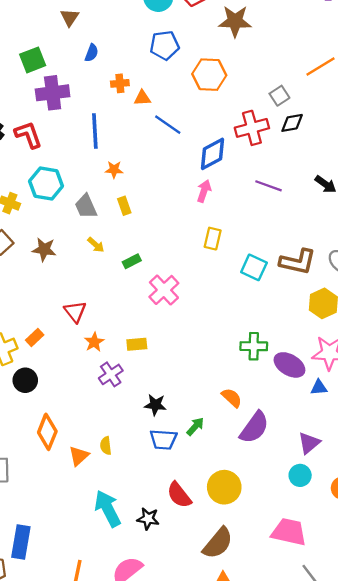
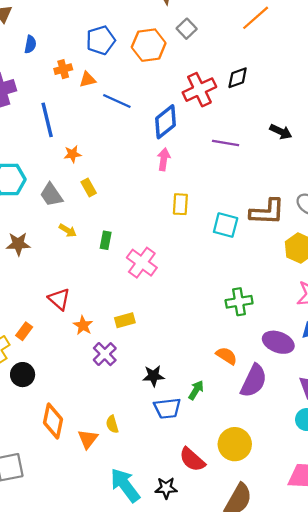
blue pentagon: (165, 45) -> (101, 40), moved
gray square: (279, 96) -> (187, 29), moved
green rectangle: (132, 261) -> (106, 240), turned -42
purple ellipse: (289, 365) -> (278, 342), moved

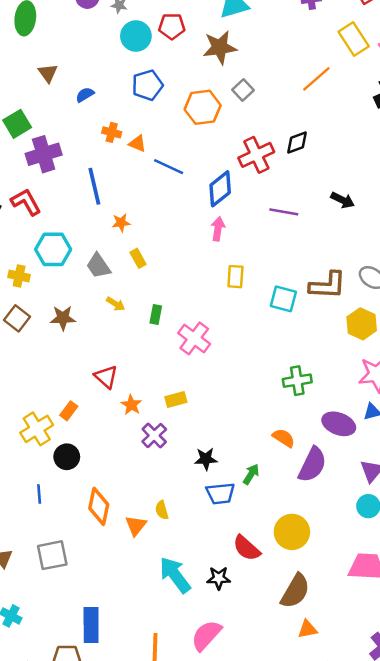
blue pentagon: (101, 40) -> (147, 85), moved
blue semicircle: (30, 44) -> (85, 95), moved, turned -132
orange cross: (63, 69) -> (112, 132), turned 30
orange triangle: (88, 79) -> (137, 144), turned 36

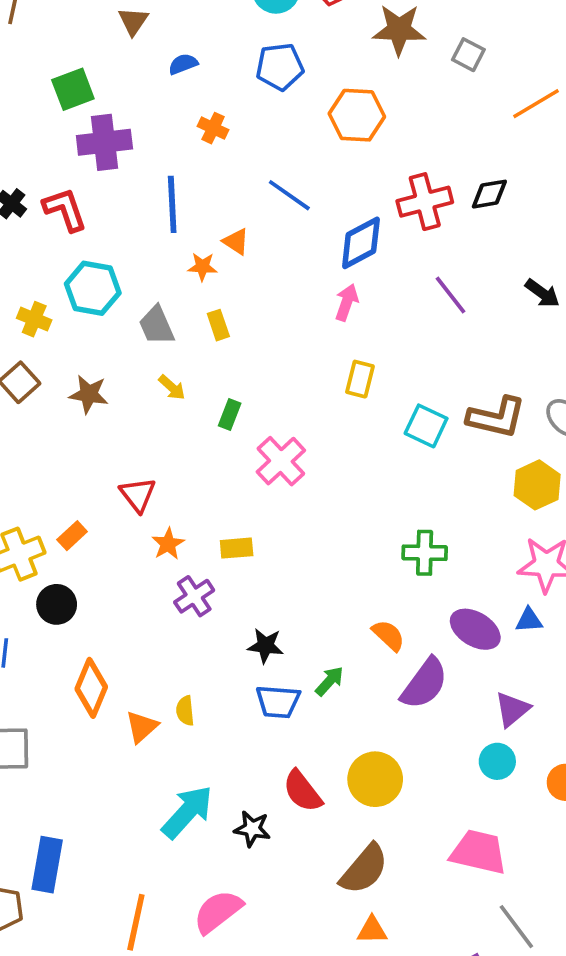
gray square: (243, 90) -> (468, 55), moved, turned -30
orange triangle: (137, 144) -> (236, 242), moved
purple line: (284, 212) -> (451, 295), turned 32
cyan arrow: (175, 575) -> (187, 812), turned 69

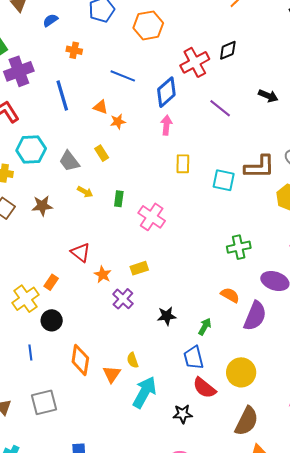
orange star: (202, 267) -> (118, 122), moved
blue trapezoid: (278, 702) -> (194, 358), moved, turned 85
cyan arrow: (187, 812) -> (144, 392), moved

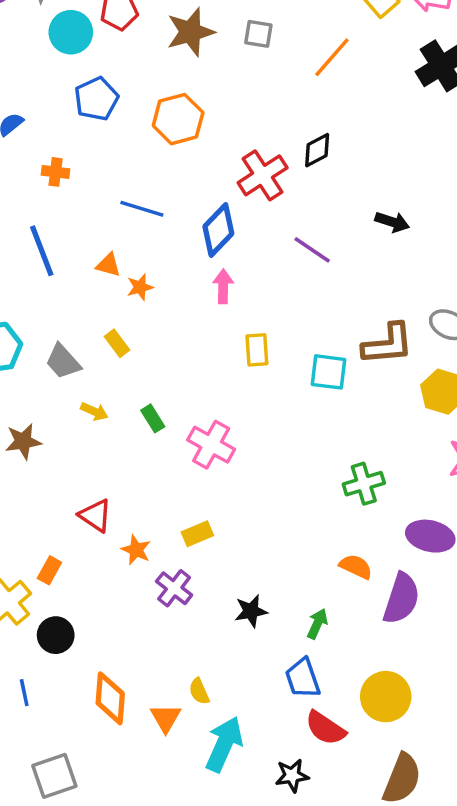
green rectangle: (119, 199) -> (153, 418), turned -35

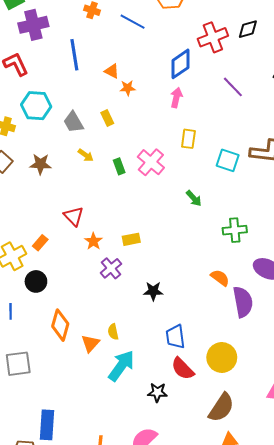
blue line: (142, 209) -> (133, 22), moved
pink cross: (211, 445) -> (151, 162), moved
purple semicircle: (401, 598) -> (243, 302), turned -40
green arrow: (317, 624) -> (194, 198), moved, turned 102

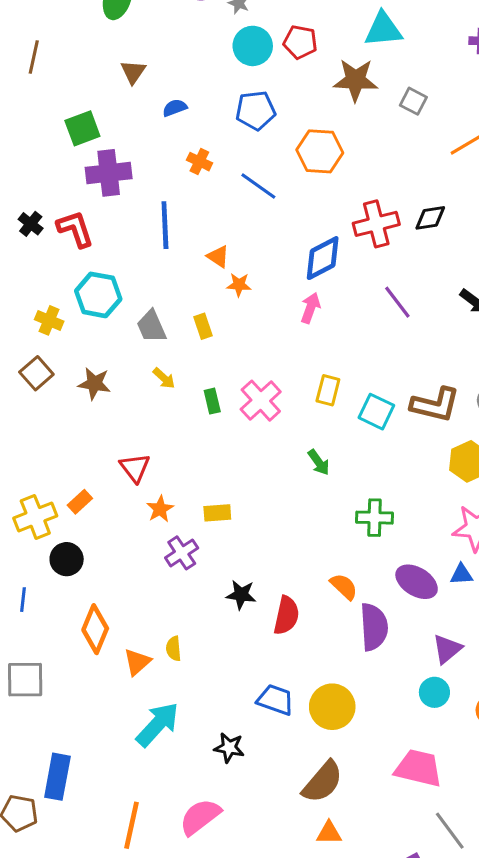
yellow rectangle: (188, 139) -> (328, 390), moved
blue trapezoid: (175, 337) -> (275, 700), moved, turned 110
cyan arrow: (121, 366) -> (158, 724), moved
red semicircle: (183, 369) -> (286, 615), moved, turned -130

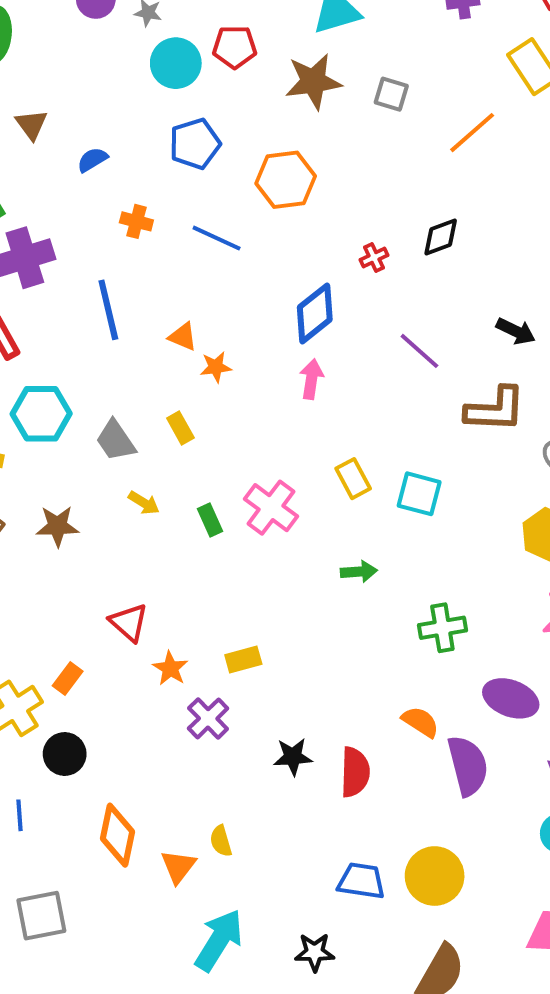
red cross: (376, 224) -> (374, 258), size x0.5
yellow rectangle: (328, 390) -> (353, 479), turned -32
brown L-shape: (435, 405) -> (495, 409), moved
green arrow: (319, 462) -> (359, 572), turned -48

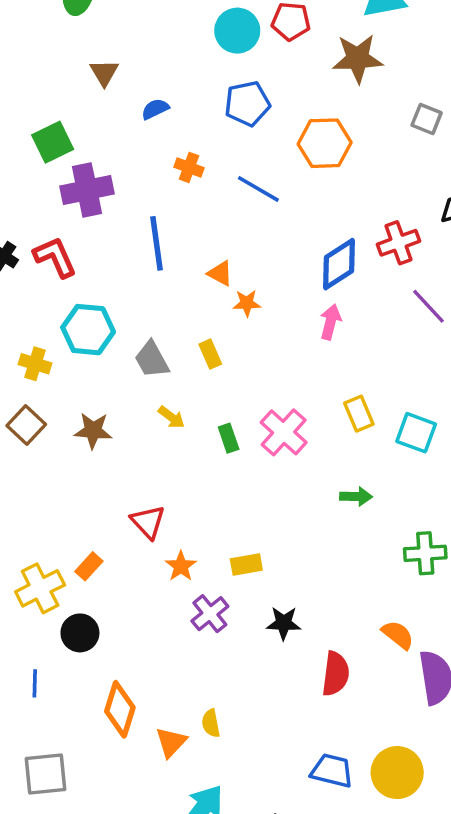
gray square: (391, 94) -> (427, 119), moved
red cross: (374, 258) -> (398, 243), moved, size x1.6
black star: (293, 757) -> (284, 623), moved

